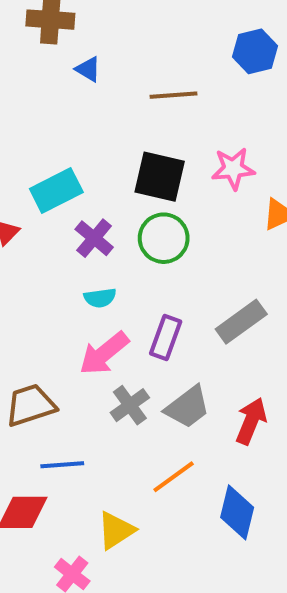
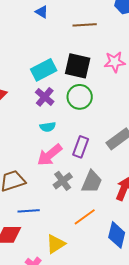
cyan rectangle: (56, 190) -> (44, 70), moved
gray trapezoid: (187, 407) -> (92, 182), turned -30

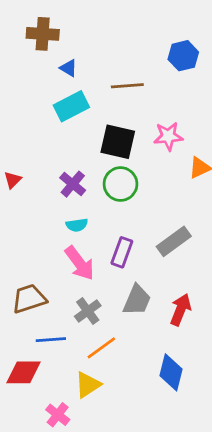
cyan rectangle: (44, 70) -> (71, 106), moved
pink arrow: (50, 155) -> (80, 263), turned -88
gray cross: (63, 181) -> (88, 311), moved
orange line: (85, 217) -> (101, 348), moved

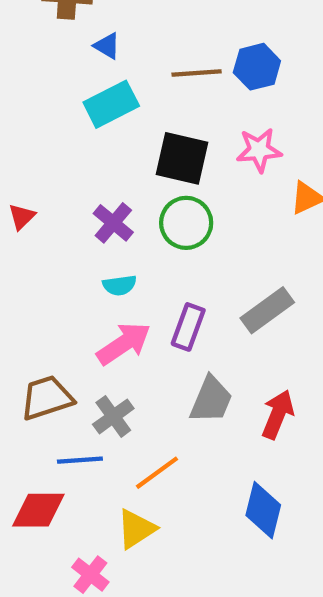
blue hexagon: (183, 56) -> (257, 67), moved
pink arrow: (80, 263) -> (124, 344), turned -87
gray cross: (88, 311) -> (113, 416), moved

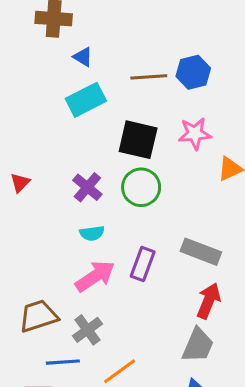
gray rectangle: (267, 310) -> (201, 252), turned 57
gray trapezoid: (211, 400) -> (198, 345), moved
red arrow: (278, 414) -> (209, 301), moved

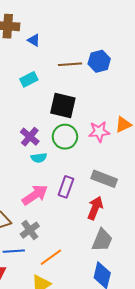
blue triangle: (83, 57) -> (34, 40), moved
cyan rectangle: (86, 100) -> (29, 79), size x0.7
pink star: (195, 134) -> (99, 132), moved
cyan semicircle: (92, 233) -> (39, 158), moved
red arrow: (209, 301) -> (95, 208), moved

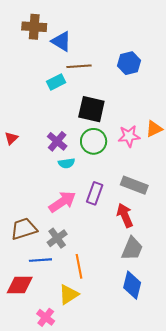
blue triangle: (34, 40) -> (61, 41), size x1.5
brown line: (70, 64) -> (79, 66), moved
red arrow: (95, 208) -> (125, 215), turned -45
orange line: (51, 257) -> (79, 266), turned -65

